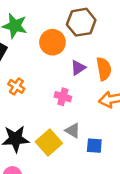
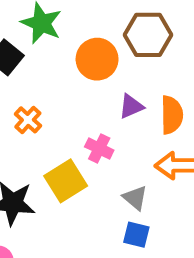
gray triangle: (73, 131) -> (135, 198), moved
yellow square: (49, 143) -> (66, 181), moved

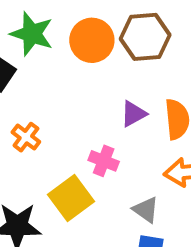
orange circle: (97, 59) -> (92, 40), moved

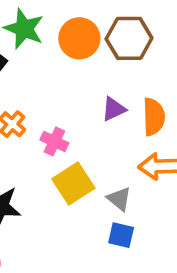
pink cross: (104, 161) -> (54, 141), moved
yellow square: (71, 198) -> (73, 184), moved

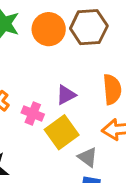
purple triangle: (114, 109) -> (66, 95), moved
yellow square: (73, 184) -> (62, 132), moved

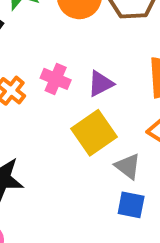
pink cross: (33, 114) -> (56, 79), moved

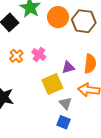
purple triangle: (101, 84) -> (68, 67), moved

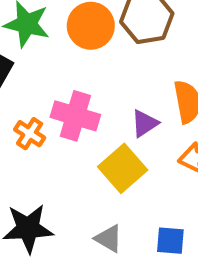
pink cross: (39, 55) -> (75, 116), size x1.5
gray triangle: (65, 103) -> (109, 239), moved

